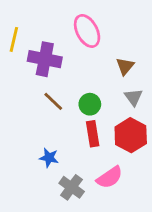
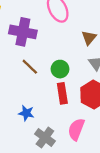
pink semicircle: (110, 177) -> (76, 129), turned 145

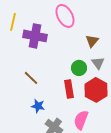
brown line: (30, 67) -> (31, 78), moved
green circle: (60, 69) -> (79, 68), moved

